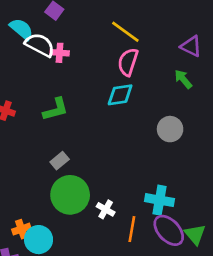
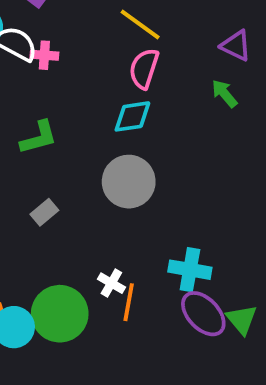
gray circle: (170, 129) -> (129, 182), moved, size x1.4
green circle: (70, 195) -> (60, 314), moved
orange line: (132, 229) -> (129, 302), moved

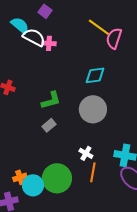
pink semicircle: (144, 69) -> (114, 38), moved
green L-shape: (39, 138) -> (51, 100), moved
white cross: (111, 283) -> (86, 153), moved

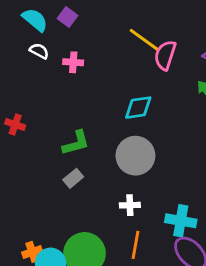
cyan semicircle: (20, 25) -> (35, 20), moved
white semicircle: (34, 37) -> (39, 51), moved, size x0.6
white cross: (86, 153) -> (130, 205), moved, turned -32

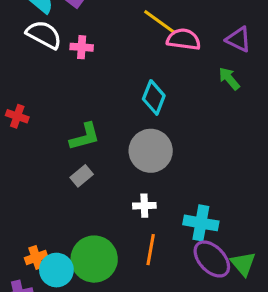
white semicircle: (39, 51) -> (44, 35), size x1.6
pink semicircle: (165, 55) -> (184, 39), turned 80
cyan diamond: (138, 108) -> (154, 97), turned -60

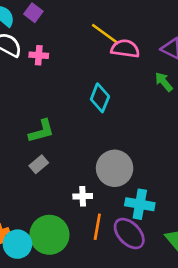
gray circle: (151, 151) -> (115, 168), moved
white cross: (144, 206) -> (83, 196), moved
purple ellipse: (212, 259) -> (129, 233), moved

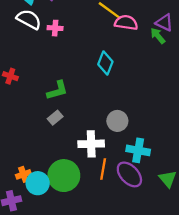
green arrow: (164, 82) -> (158, 36), moved
gray circle: (115, 168) -> (117, 121), size x0.7
white cross: (83, 196) -> (91, 144), size x1.6

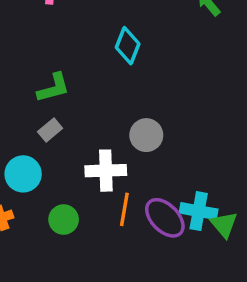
cyan cross: (138, 150) -> (199, 211), moved
green circle: (64, 176) -> (64, 220), size x0.6
cyan circle: (38, 183) -> (23, 174), moved

